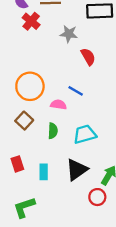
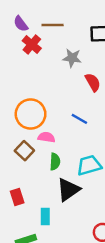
pink semicircle: (58, 105) -> (46, 137), moved
black triangle: (77, 170) -> (68, 190), moved
cyan rectangle: (44, 172) -> (45, 217), moved

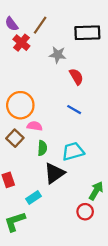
brown line: (53, 25) -> (40, 25), turned -54
blue line: (79, 119) -> (74, 110), moved
cyan rectangle: (45, 217) -> (34, 197), turned 56

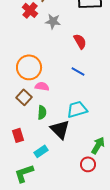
gray star: (58, 55) -> (53, 21), moved
green semicircle: (42, 148) -> (42, 112), moved
black triangle: (54, 173) -> (60, 129), turned -40

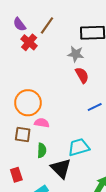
gray star: (53, 21) -> (76, 54), moved
blue line: (78, 71) -> (95, 107), moved, turned -56
brown square: (24, 97) -> (23, 135), turned -35

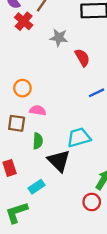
gray star: (76, 54) -> (59, 38), moved
orange circle: (28, 103) -> (22, 88), size x0.6

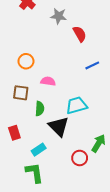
pink semicircle: (38, 110) -> (48, 81), moved
red circle: (92, 202) -> (80, 158), moved
green L-shape: (17, 213) -> (34, 173), moved, turned 100

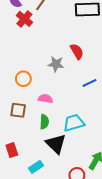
gray star: (59, 16) -> (56, 64), moved
green semicircle: (40, 109) -> (44, 122), moved

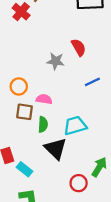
orange circle: (23, 79) -> (19, 86), moved
brown square: (18, 110) -> (24, 112), moved
cyan rectangle: (36, 167) -> (24, 169), moved, turned 72

